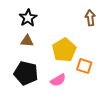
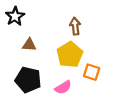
black star: (28, 18) -> (15, 16), moved
brown arrow: (90, 18) -> (75, 26), moved

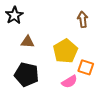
brown arrow: (75, 26) -> (83, 19), moved
pink semicircle: (63, 87) -> (69, 82), moved

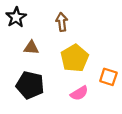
brown arrow: (83, 19) -> (62, 22), moved
orange square: (86, 67) -> (108, 77), moved

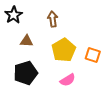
orange square: (108, 77) -> (93, 55), moved
black pentagon: (30, 85) -> (26, 73), turned -30

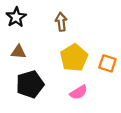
brown triangle: (27, 41) -> (18, 52), moved

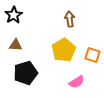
brown arrow: (61, 22) -> (70, 19), moved
pink semicircle: (79, 92) -> (77, 82), moved

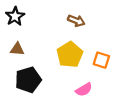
brown arrow: (70, 19) -> (76, 21), turned 119

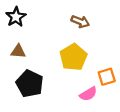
orange square: (101, 60) -> (107, 77), moved, turned -35
black pentagon: (28, 80) -> (30, 84), turned -30

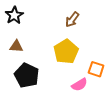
brown arrow: (80, 22) -> (72, 19), turned 105
orange square: (107, 77) -> (96, 69), turned 35

